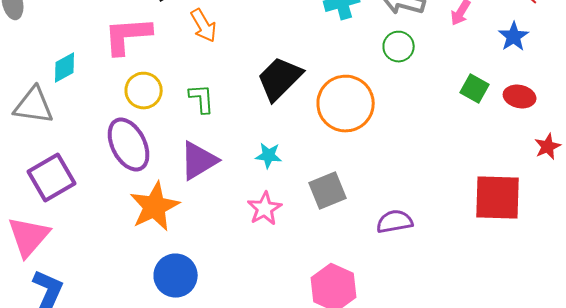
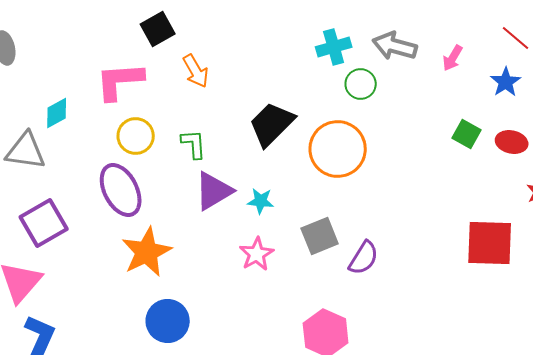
green circle: (399, 47) -> (361, 84), moved
purple triangle: (199, 161) -> (214, 191), moved
purple semicircle: (395, 222) -> (364, 258), moved, turned 132

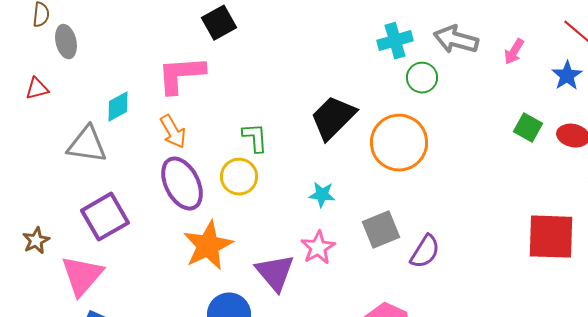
orange arrow: (196, 71) -> (173, 132), moved
yellow circle: (136, 136) -> (239, 177), moved
purple triangle: (214, 191) -> (275, 273), moved, turned -39

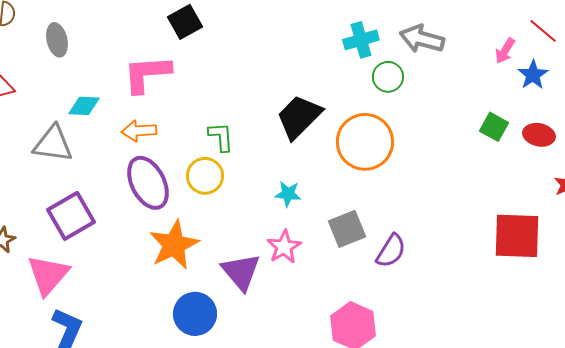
gray ellipse: (66, 42) -> (57, 40), moved
pink arrow: (514, 52) -> (505, 51), moved
cyan diamond: (118, 107) -> (84, 106), turned 32
orange arrow: (173, 132) -> (139, 131), turned 116

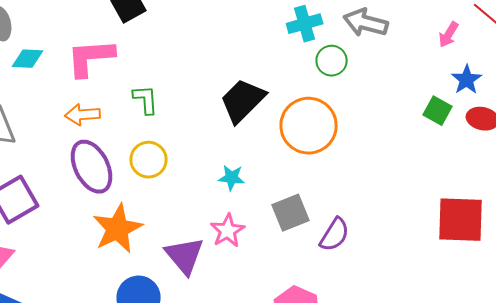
blue star: (533, 75) -> (467, 80), moved
cyan diamond: (84, 106) -> (28, 59), moved
green L-shape: (221, 137) -> (146, 100), moved

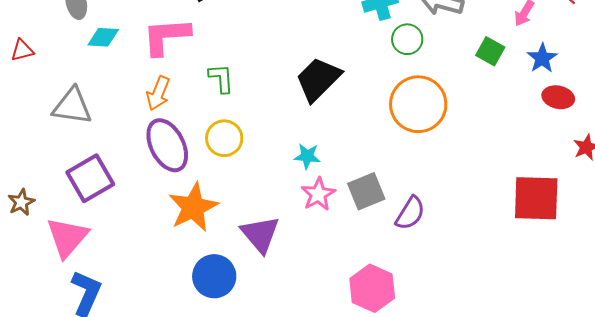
green square: (438, 111) -> (490, 51), moved
orange arrow: (83, 115) -> (158, 93), turned -64
orange circle: (309, 126) -> (418, 104), moved
pink star: (228, 231) -> (318, 194), moved

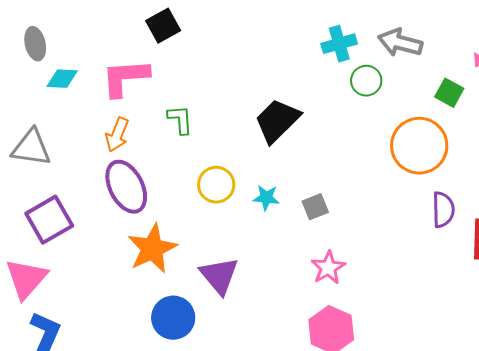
orange circle: (418, 104) -> (419, 146), moved
yellow circle: (224, 138) -> (216, 185), moved
gray square: (366, 191) -> (315, 207), moved, size x0.7
pink star: (318, 194) -> (328, 268), moved
purple semicircle: (410, 213) -> (443, 210), moved, turned -33

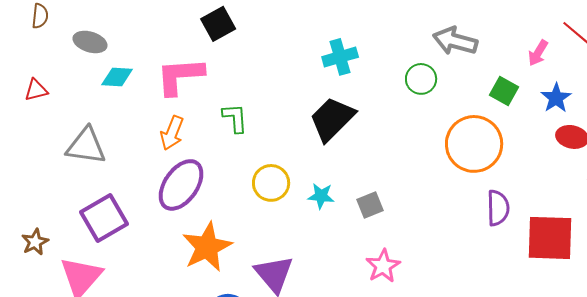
gray ellipse: (35, 44) -> (90, 42), turned -60
cyan cross: (339, 44) -> (340, 57), moved
purple ellipse: (126, 187) -> (181, 185), turned 62

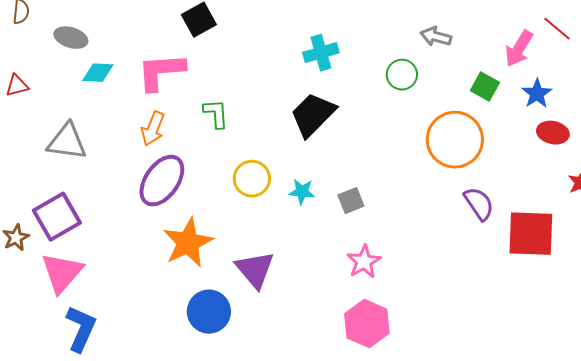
gray arrow: (455, 41) -> (436, 37), size x0.7
pink arrow: (538, 53) -> (519, 49), size x1.4
purple semicircle: (498, 208) -> (479, 204), turned -33
purple square: (104, 218) -> (57, 217), moved

